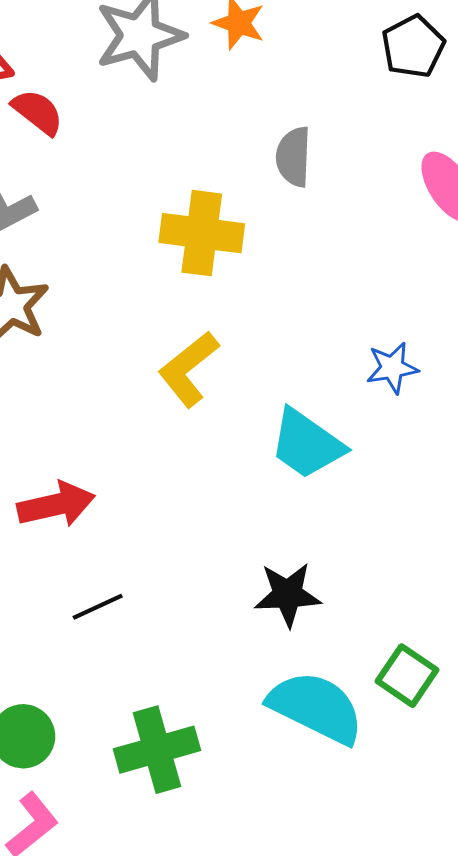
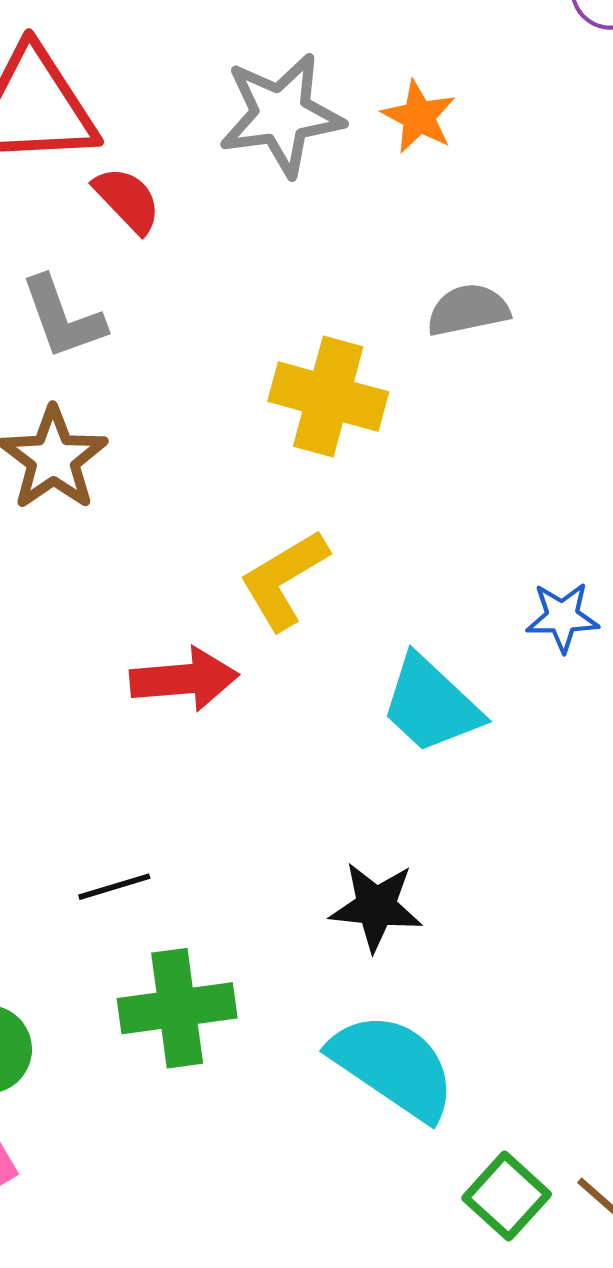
gray semicircle: (293, 157) -> (468, 310), turned 68
red arrow: (56, 505) -> (184, 679), moved
green square: (407, 676) -> (507, 1196), moved
green cross: (157, 750) -> (177, 1008), moved

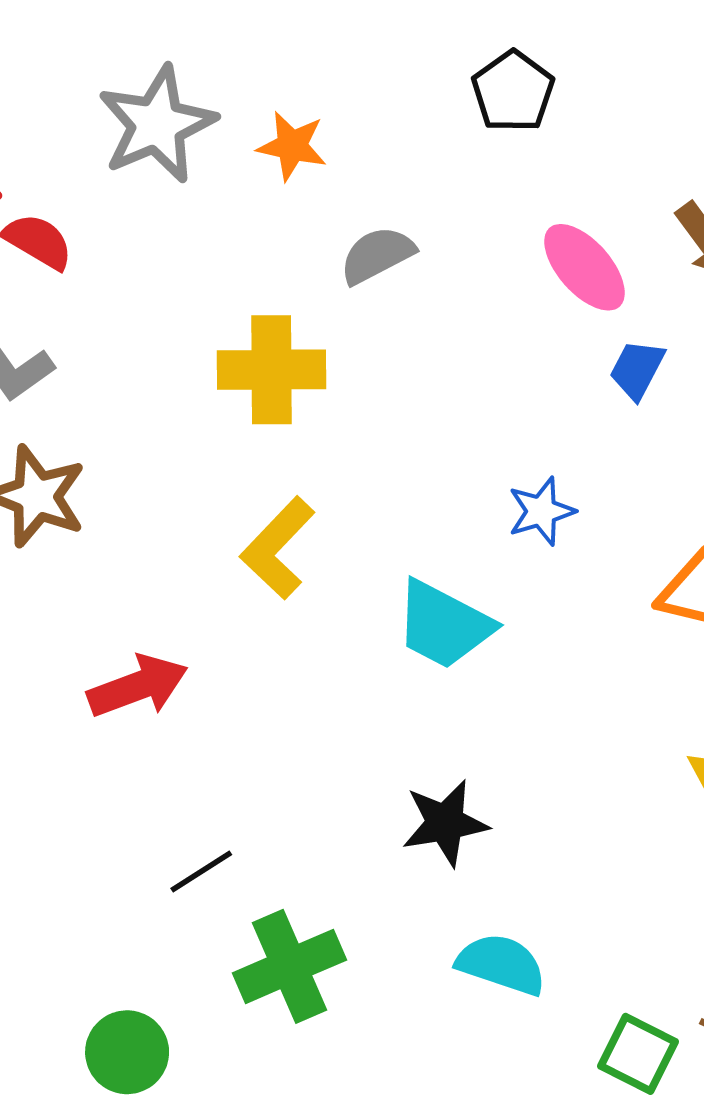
orange star: (419, 117) -> (292, 146), moved
red arrow: (184, 679) -> (138, 686), moved
cyan semicircle: (393, 1066) -> (501, 964), size x0.7

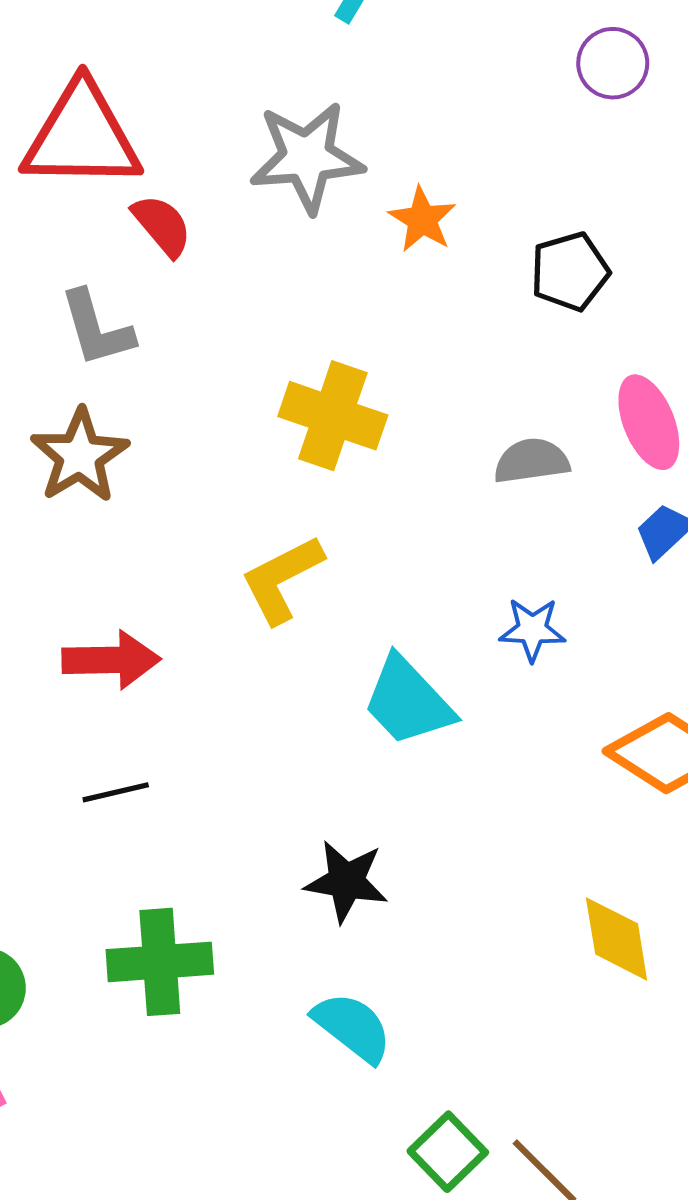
black pentagon: (513, 92) -> (570, 272), moved
gray semicircle: (377, 255) -> (531, 461), moved
black line: (201, 872) -> (116, 792), moved

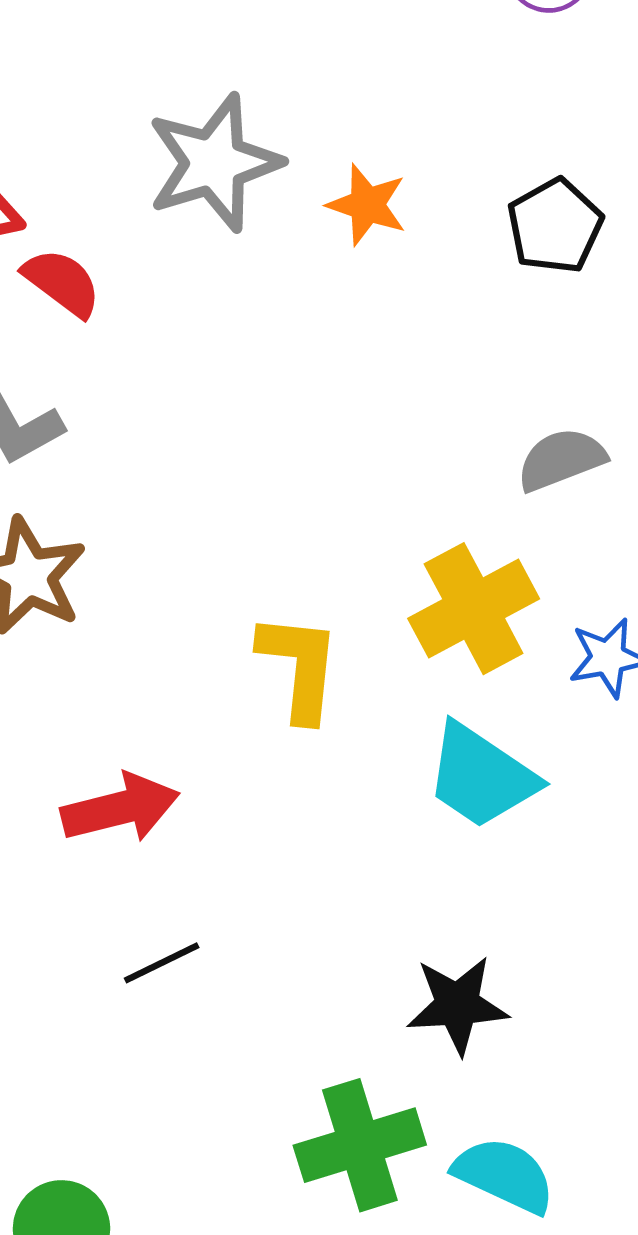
yellow cross: (333, 416) -> (474, 609), moved, turned -34
yellow L-shape: (282, 579) -> (299, 667), turned 136
green cross: (160, 962) -> (360, 1145), moved

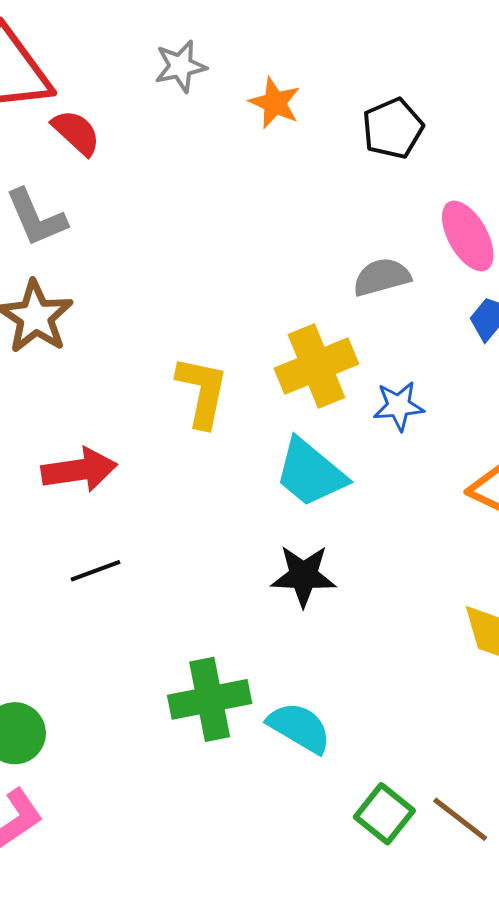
gray star: (214, 163) -> (180, 66), size x0.6
black star: (457, 1005) -> (304, 576), moved

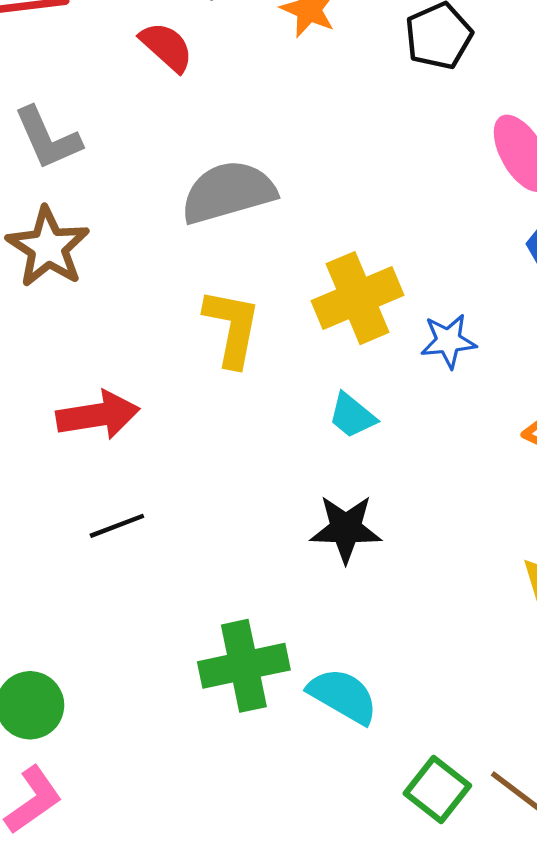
red semicircle: (76, 132) -> (166, 47), moved
gray semicircle: (382, 277) -> (228, 192), moved, size x1.5
cyan trapezoid: (310, 473) -> (352, 416), size x0.6

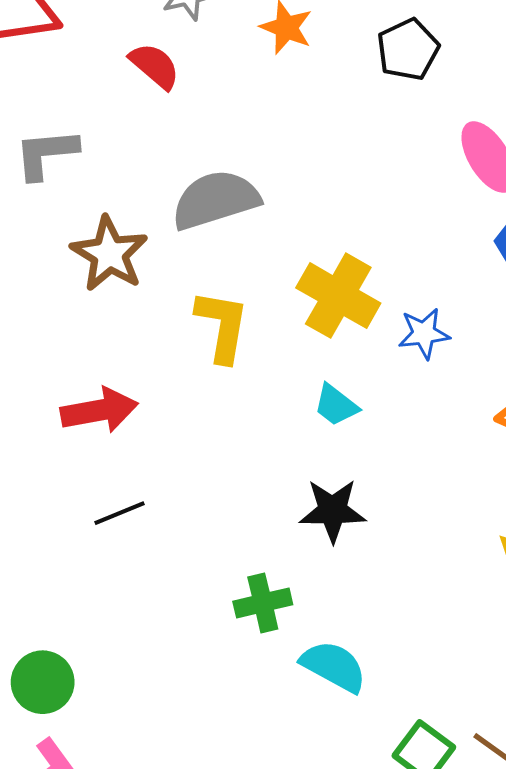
gray L-shape: (48, 138) -> (46, 154), turned 110
brown star: (48, 247) -> (109, 254), moved
yellow cross: (357, 298) -> (338, 296), turned -36
green cross: (244, 666) -> (263, 603), moved, size x0.7

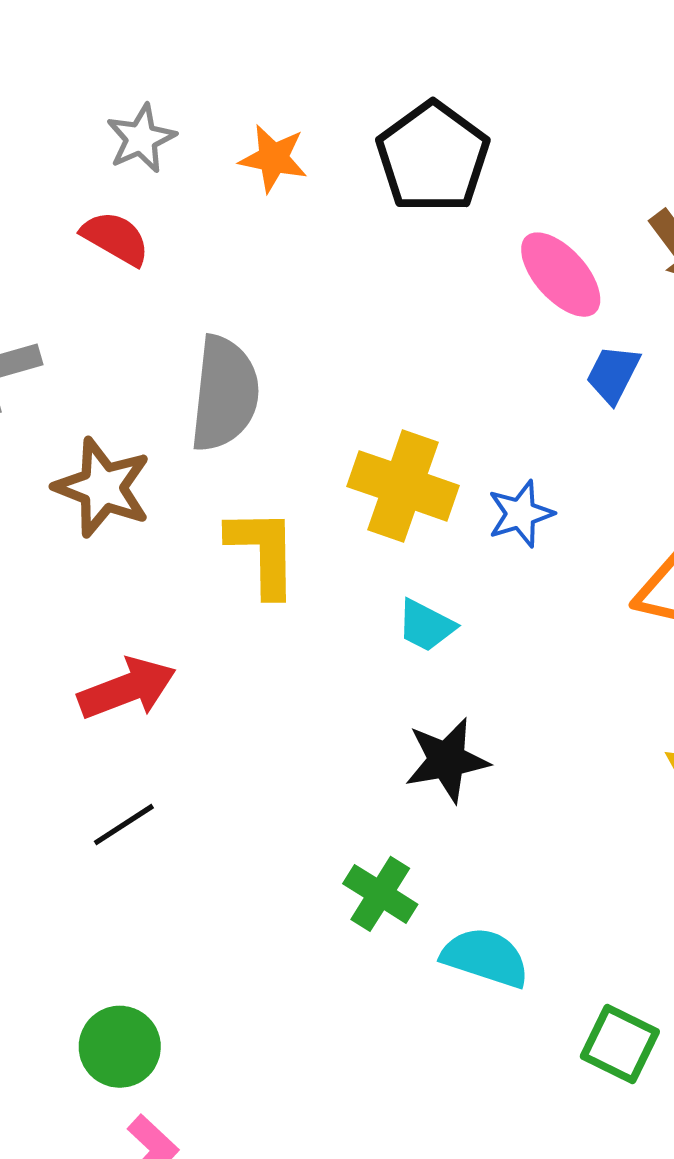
black pentagon: (408, 50) -> (433, 157), size x1.4
gray semicircle: (216, 200) -> (225, 394), turned 124
black line: (119, 513) -> (124, 825), moved
green cross: (263, 603) -> (380, 894), turned -34

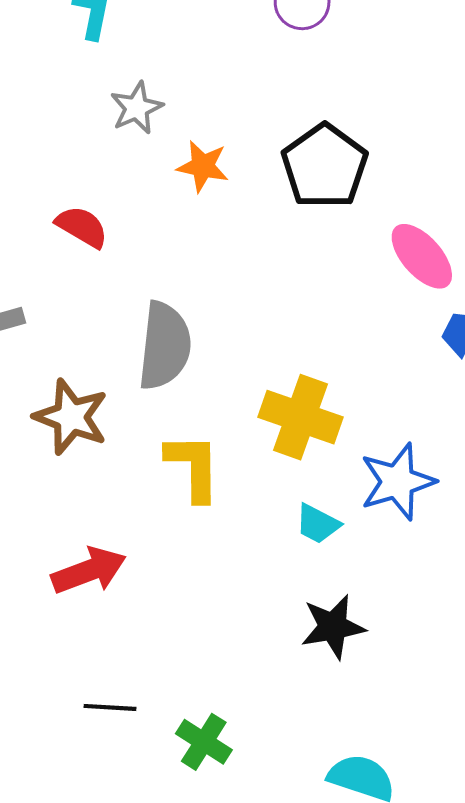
gray star: (141, 138) -> (137, 108), moved
blue star: (521, 514) -> (397, 482), moved, size x1.5
black line: (124, 825) -> (110, 707), moved, turned 36
green cross: (380, 894) -> (204, 742), moved

